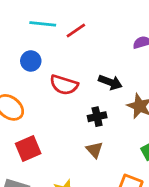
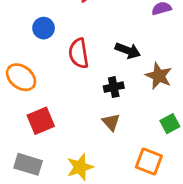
red semicircle: (64, 85) -> (79, 53), turned 64

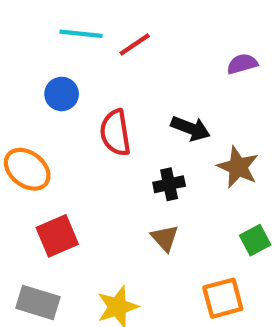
orange square: (149, 161) -> (223, 298), turned -36

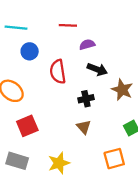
cyan line: (81, 34) -> (16, 28), moved
red line: (135, 45) -> (68, 25), turned 36
purple semicircle: (242, 64) -> (87, 45), moved

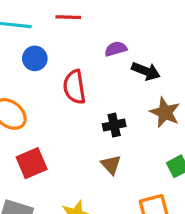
red line: (68, 25) -> (68, 17), moved
black arrow: (97, 69) -> (146, 71), moved

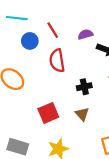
red line: (68, 17) -> (53, 30), moved, turned 56
red square: (32, 163) -> (48, 113), moved

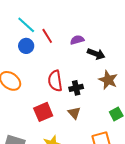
cyan line: (17, 18) -> (26, 25), moved, turned 36
red semicircle: (57, 61) -> (55, 81), moved

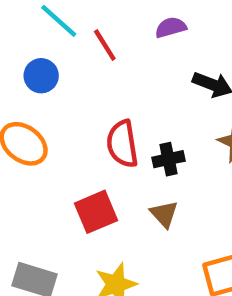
purple semicircle: (77, 40) -> (171, 27), moved
blue circle: (26, 46) -> (41, 76), moved

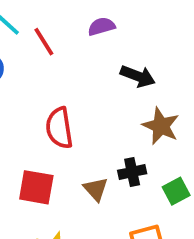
black cross: (168, 159) -> (132, 172), moved
red square: (96, 212) -> (36, 187), turned 33

